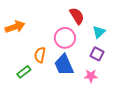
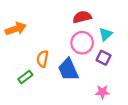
red semicircle: (77, 16) -> (82, 17), turned -72
pink circle: (65, 38) -> (82, 43), moved
pink star: (91, 76) -> (102, 92), moved

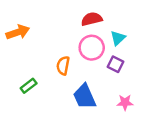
orange semicircle: (43, 59) -> (63, 66), moved
blue trapezoid: (68, 69) -> (85, 96), moved
pink star: (102, 92) -> (125, 102), moved

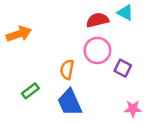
cyan triangle: (118, 38) -> (125, 12), moved, turned -49
blue trapezoid: (85, 96) -> (70, 102), moved

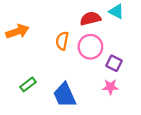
orange semicircle: (67, 69) -> (62, 41), moved
pink star: (133, 109) -> (110, 87), moved

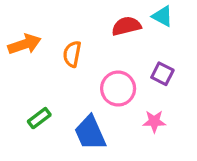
orange semicircle: (62, 41) -> (72, 54), moved
pink circle: (90, 47) -> (118, 89), moved
purple square: (114, 63) -> (162, 74), moved

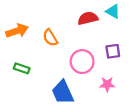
orange semicircle: (72, 54) -> (50, 38), turned -42
purple square: (162, 74) -> (113, 51), turned -35
green rectangle: (39, 118) -> (22, 68), moved, turned 56

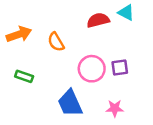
purple square: (113, 51) -> (120, 67), moved
pink star: (107, 84) -> (115, 108), moved

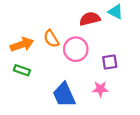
orange arrow: (19, 34) -> (22, 44), moved
pink circle: (92, 69) -> (76, 49), moved
pink star: (115, 108) -> (100, 89), moved

